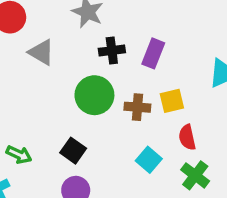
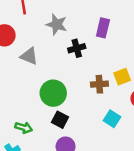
purple rectangle: (153, 53) -> (103, 28), moved
green circle: (94, 95) -> (53, 93), moved

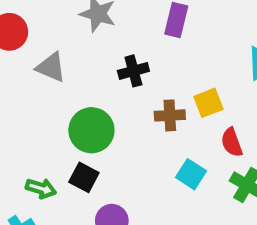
black cross: (77, 48) -> (133, 71), moved
black square: (60, 120) -> (84, 177), moved

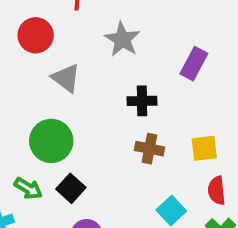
brown cross: (170, 115) -> (149, 149), moved
green circle: (91, 130) -> (51, 141), moved

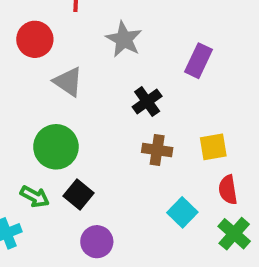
black cross: (142, 101) -> (147, 101), turned -32

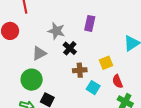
gray star: (124, 39) -> (56, 31), moved
gray triangle: (68, 82) -> (39, 53), moved, turned -49
cyan square: (182, 212) -> (93, 88), moved

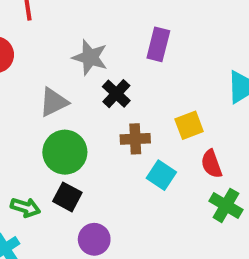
green circle: (32, 80) -> (65, 152), moved

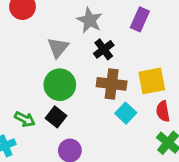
gray triangle: (54, 102) -> (58, 48), turned -35
yellow square: (189, 125) -> (152, 81), size x1.4
brown cross: (135, 139) -> (112, 84), size x1.4

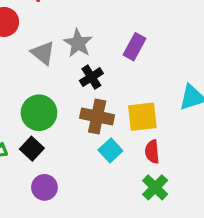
gray triangle: (58, 48) -> (43, 53), moved, turned -35

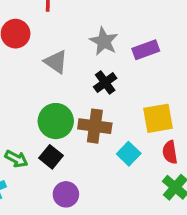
gray star: (78, 43) -> (104, 41), moved
purple rectangle: (135, 47) -> (146, 50), turned 45
brown cross: (97, 117) -> (95, 126), moved

